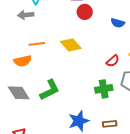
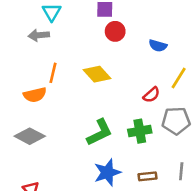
orange line: (37, 44) -> (53, 73), turned -70
green L-shape: (50, 90) -> (100, 132), moved
gray diamond: (19, 93) -> (30, 136), turned -30

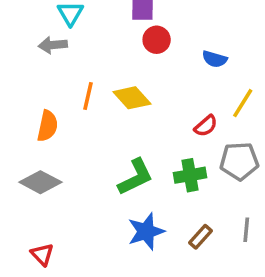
orange line: (53, 73) -> (88, 96), moved
orange semicircle: (35, 95) -> (48, 126), turned -65
brown rectangle: (148, 176) -> (201, 237), turned -42

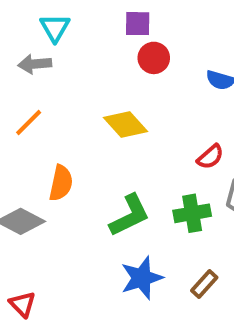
orange line: (88, 96) -> (29, 122), moved, turned 32
orange semicircle: (48, 126) -> (61, 183), moved

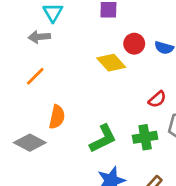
red circle: (154, 58) -> (134, 44), moved
yellow diamond: (126, 125) -> (111, 63), moved

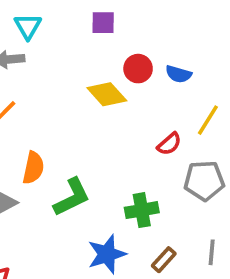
green cross: (145, 137) -> (142, 210), moved
green L-shape: (103, 139) -> (72, 197), moved

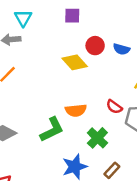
red semicircle: (169, 144) -> (114, 107), moved, turned 77
orange semicircle: (33, 168) -> (76, 110), moved, turned 72
green cross: (142, 210) -> (97, 138), turned -36

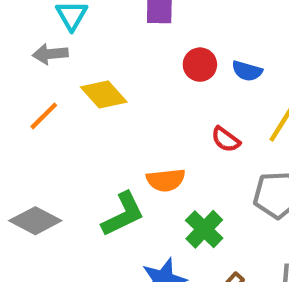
yellow diamond: (75, 62) -> (104, 95), moved
red semicircle: (114, 107) -> (226, 139), moved

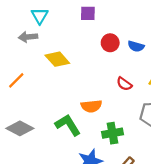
orange line: (44, 116) -> (16, 80), moved
green L-shape: (123, 214) -> (68, 125), turned -96
green cross: (204, 229) -> (112, 133), turned 36

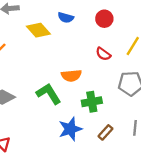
red circle: (110, 43) -> (104, 19), moved
blue semicircle: (136, 46) -> (66, 18), moved

